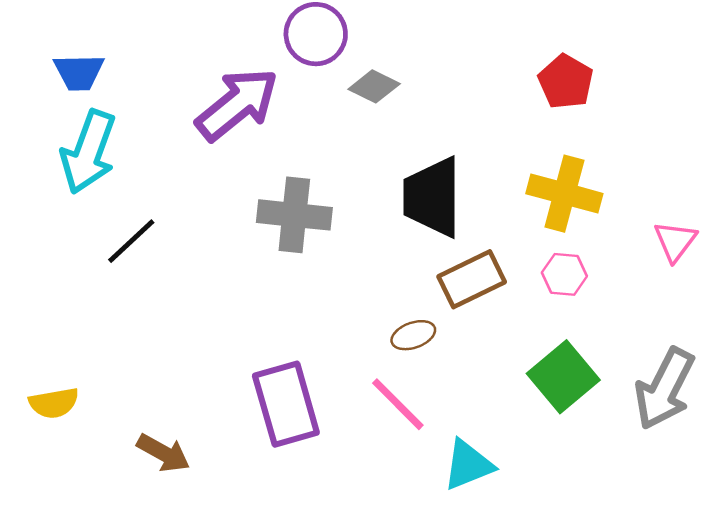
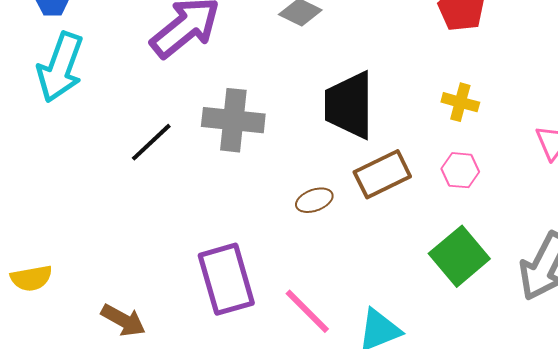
yellow cross: (564, 194) -> (460, 102), size x0.6
black line: (131, 241) -> (151, 142), moved
brown ellipse: (413, 335) -> (314, 200), moved
pink line: (398, 404) -> (307, 311), moved

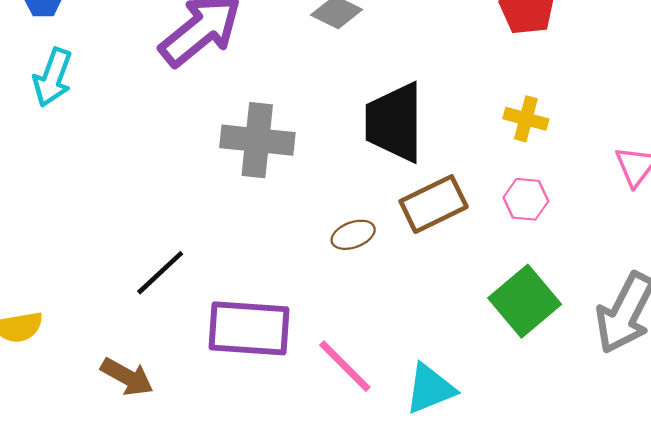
cyan arrow: (60, 67) -> (53, 77), size x0.7
black line: (151, 142) -> (160, 273), moved
purple rectangle: (226, 279) -> (249, 328), turned -70

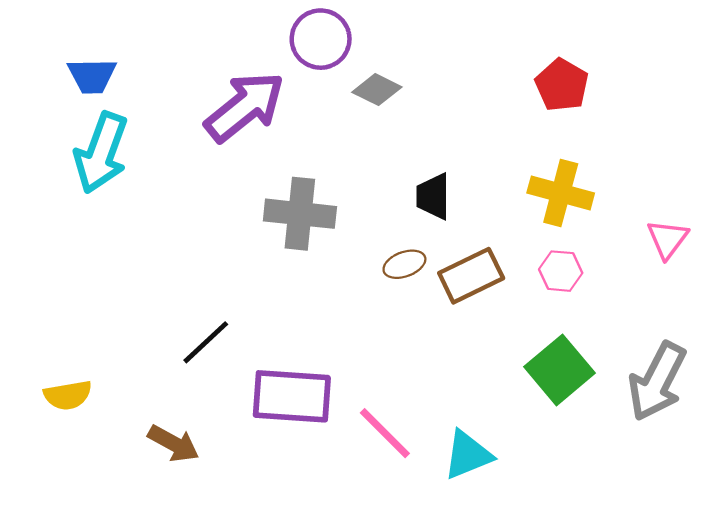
cyan arrow: (53, 77) -> (101, 153), size x1.4
yellow cross: (526, 119) -> (561, 193), size x1.5
black trapezoid: (395, 122) -> (433, 196), size x0.6
brown ellipse: (353, 235) -> (404, 264), moved

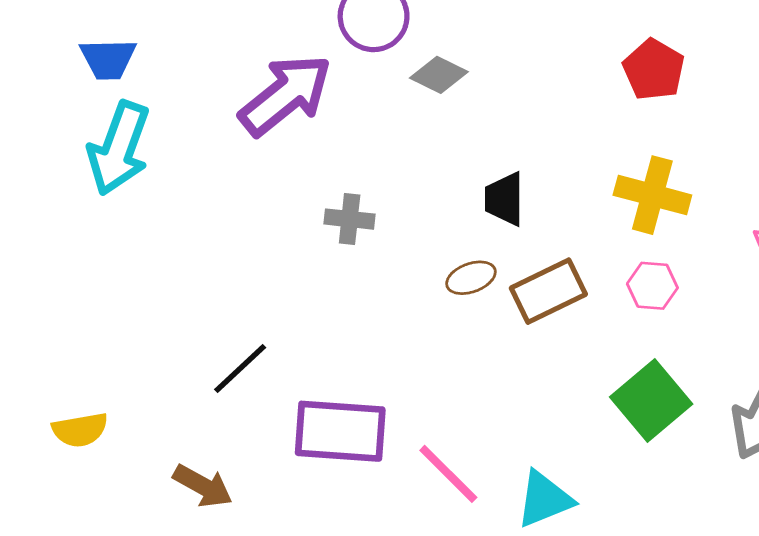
gray cross: (300, 214) -> (350, 219), size x0.6

